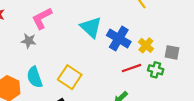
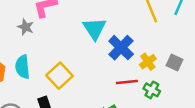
gray square: (172, 52) -> (174, 63), moved

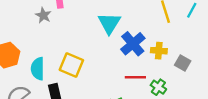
yellow cross: (148, 62) -> (159, 51), moved, turned 35
cyan semicircle: (23, 67) -> (38, 69), moved
yellow square: (59, 76) -> (71, 65), turned -30

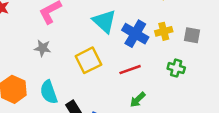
gray star: (43, 15) -> (43, 48), moved
yellow square: (71, 65) -> (88, 60), moved, turned -30
red line: (135, 77) -> (130, 70), moved

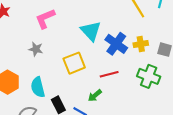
green cross: (176, 68) -> (149, 76), size x1.5
green arrow: (138, 100) -> (95, 96), moved

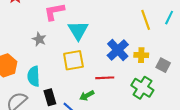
cyan triangle: (91, 31) -> (78, 30), moved

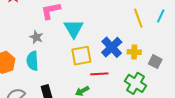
yellow square: (73, 60) -> (81, 56), moved
cyan semicircle: (34, 76) -> (32, 61), moved

